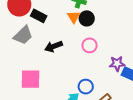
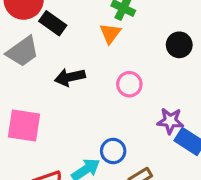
black circle: (87, 18) -> (179, 45), moved

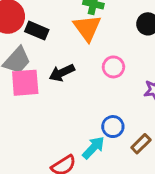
orange triangle: (110, 33) -> (87, 28), size x1.5
pink square: (24, 125) -> (25, 83), moved

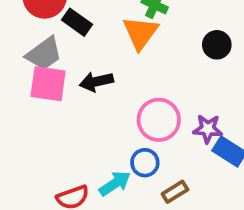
pink circle: (113, 67) -> (159, 120), moved, size x1.5

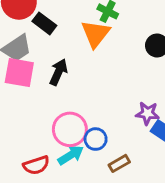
black arrow: (96, 82) -> (58, 72), turned 125
pink circle: (159, 120) -> (70, 129), moved

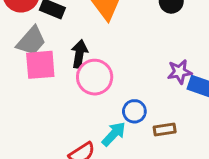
pink circle: (70, 129) -> (95, 77), moved
brown rectangle: (119, 163) -> (165, 130), turned 36

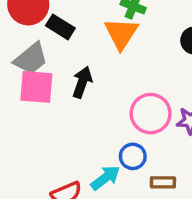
pink circle: (95, 77) -> (151, 114), moved

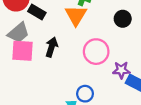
pink circle: (151, 114) -> (96, 52), moved

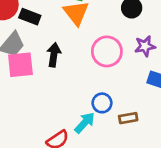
purple star: (121, 70) -> (145, 46), moved

